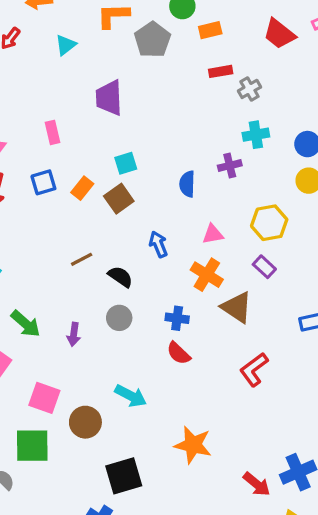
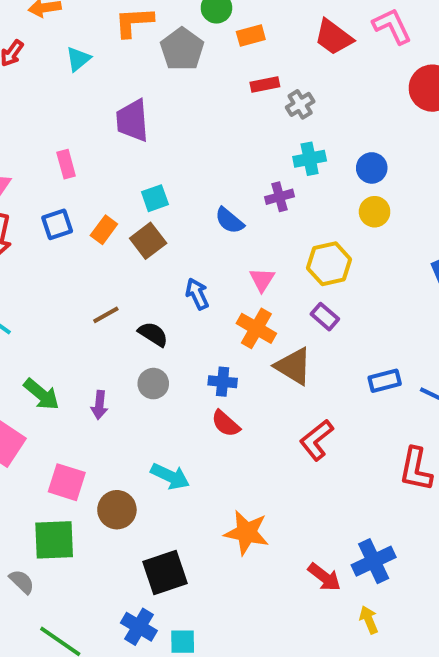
blue semicircle: (187, 184) -> (229, 221), turned -50
pink triangle: (213, 234) -> (262, 280), turned -45

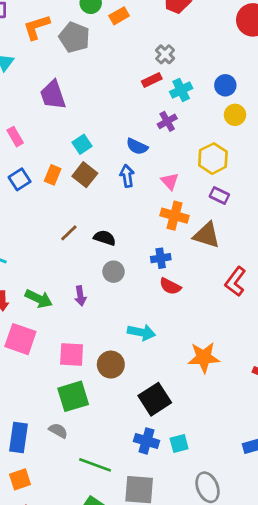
red rectangle: (265, 84) -> (152, 80), moved
blue arrow: (197, 294) -> (127, 176), moved, turned 30

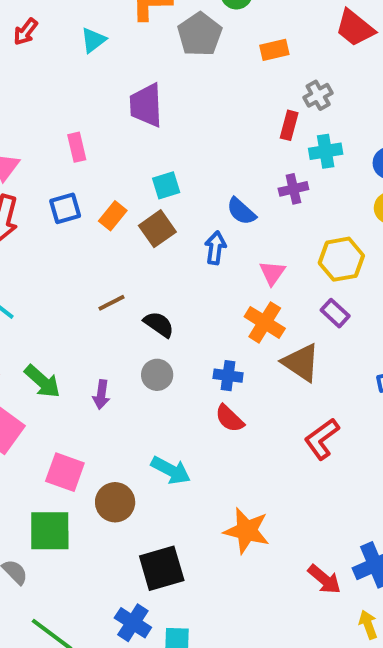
orange rectangle: (119, 16) -> (274, 50), moved
red rectangle: (152, 80) -> (289, 125), turned -66

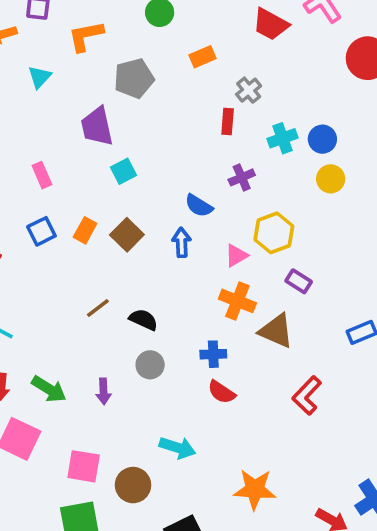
gray pentagon: (200, 34) -> (134, 78), moved, turned 30
cyan cross: (326, 151) -> (282, 138), moved
cyan square: (166, 185) -> (124, 171), moved
yellow hexagon: (341, 259) -> (274, 233), moved
pink triangle: (272, 273) -> (236, 256), turned 35

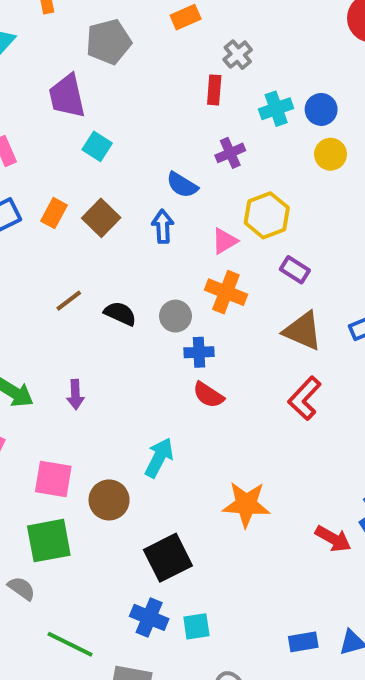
cyan square: (124, 171) -> (97, 146), turned -30
brown triangle: (276, 331) -> (303, 331), moved
gray circle: (150, 365) -> (175, 316), moved
cyan arrow: (177, 448) -> (159, 458), turned -80

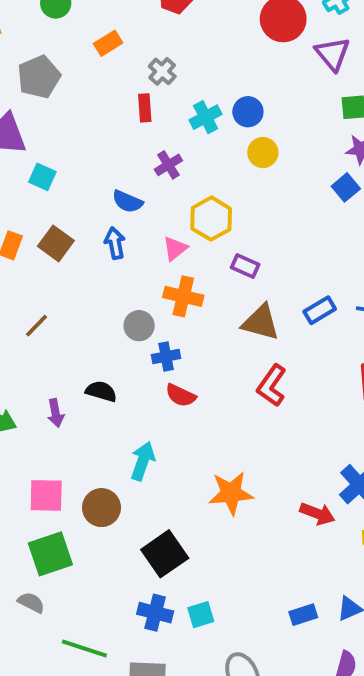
black semicircle: (120, 314) -> (101, 391), moved

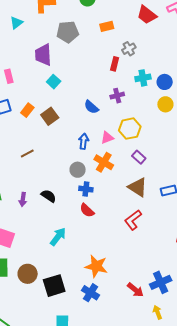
blue arrow: (115, 243) -> (84, 141), moved
brown circle: (101, 508) -> (28, 274), moved
blue cross: (155, 613) -> (91, 293), moved

